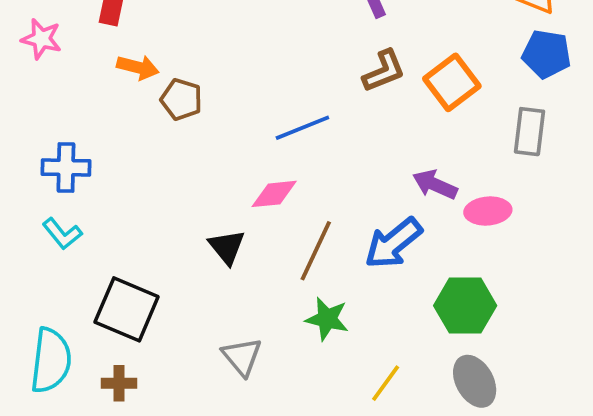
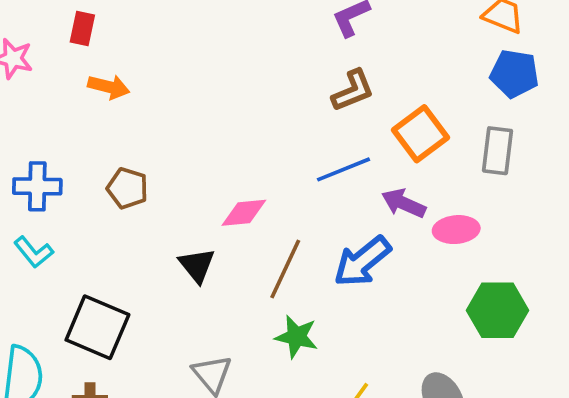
orange square: (452, 82) -> (420, 134), moved
brown pentagon: (181, 99) -> (127, 188), moved
blue line: (302, 128) -> (343, 169), moved
green hexagon: (465, 306) -> (498, 310), moved

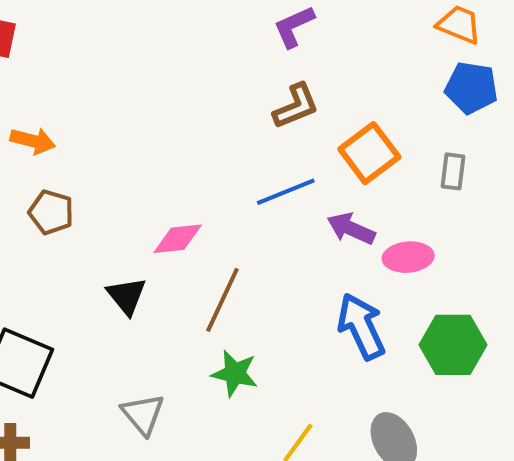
orange arrow: (109, 87) -> (33, 141), moved
gray rectangle: (498, 151) -> (453, 171), size x0.7
blue arrow: (362, 261) -> (361, 326), moved, turned 104

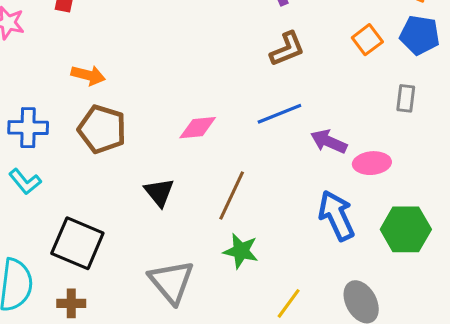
orange square: (369, 153) -> (367, 40), moved, size x0.7
brown pentagon: (51, 212) -> (102, 129), size x1.4
pink diamond: (178, 239) -> (198, 128), moved
gray triangle: (143, 414) -> (171, 282), size x1.4

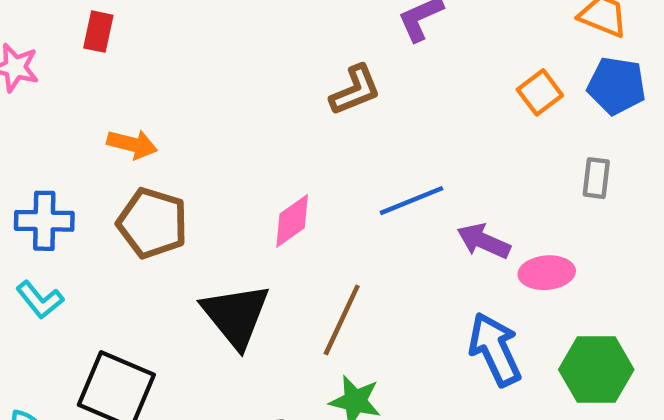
brown L-shape: (287, 49) -> (355, 90), moved
pink diamond: (198, 128) -> (292, 221), turned -30
black triangle: (159, 192) -> (236, 315), size x1.6

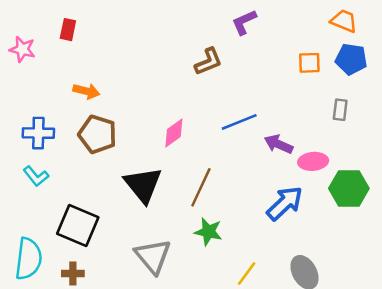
orange square: (540, 92) -> (309, 63), turned 35
blue arrow: (495, 349) -> (285, 203), turned 72
green hexagon: (596, 370) -> (349, 188), moved

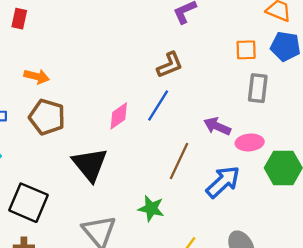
brown L-shape: (208, 62) -> (170, 65), moved
gray rectangle: (340, 110) -> (258, 88), moved, size x1.4
blue line: (239, 122) -> (158, 105), moved, turned -36
brown line: (201, 187) -> (179, 161), moved

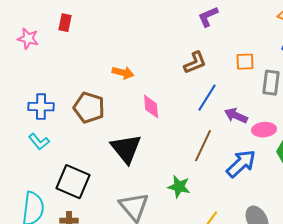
orange square: (246, 50) -> (245, 62), moved
orange arrow: (37, 76) -> (123, 73), moved
blue line: (158, 105) -> (207, 98), moved
pink diamond: (119, 116) -> (151, 107), turned -60

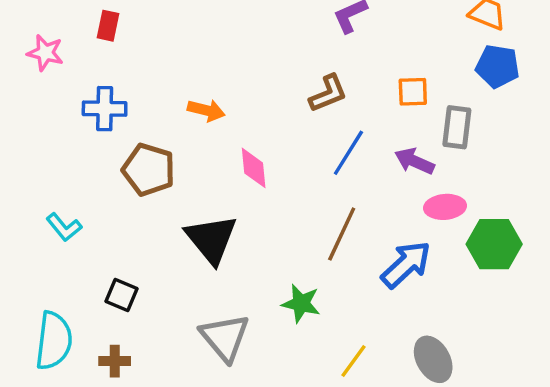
blue cross: (41, 107) -> (105, 109), moved
purple arrow: (236, 116) -> (415, 161), moved
black square: (73, 182) -> (121, 295), size x0.6

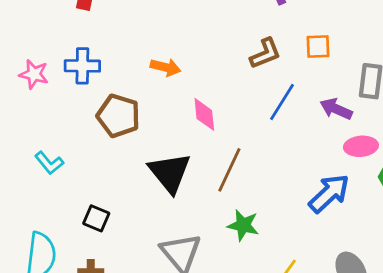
pink star: (45, 53) -> (34, 74), moved
orange square: (413, 92) -> (318, 46), moved
brown line: (342, 234) -> (229, 170), moved

